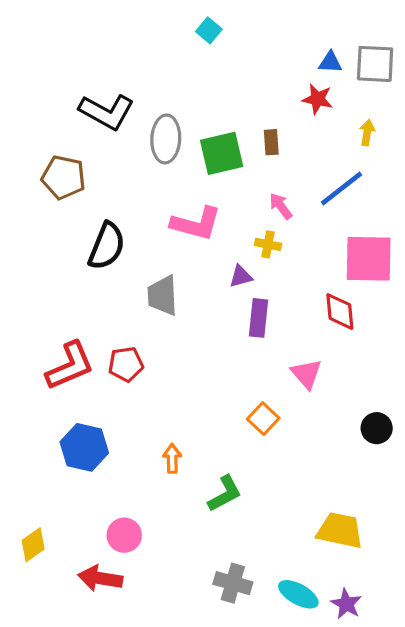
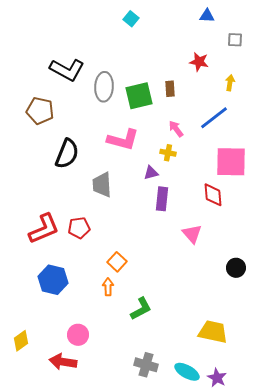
blue triangle: (330, 62) -> (207, 16), moved
gray square: (375, 64) -> (235, 40), size x0.6
orange square: (263, 419) -> (117, 262), moved

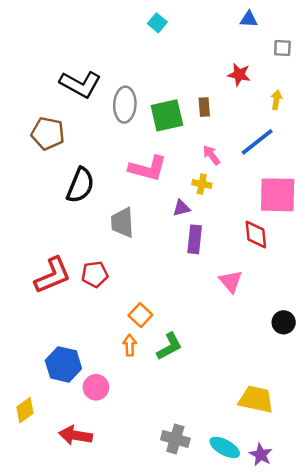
blue hexagon: (53, 280) -> (63, 364), moved
green L-shape: (141, 309) -> (169, 346), moved
pink circle: (78, 335) -> (96, 387), moved

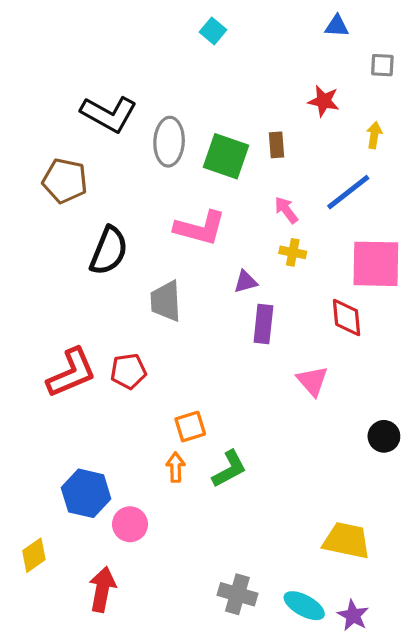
green square: (167, 115) -> (226, 156), turned 32
yellow cross: (202, 184) -> (293, 252), moved
orange square: (140, 315) -> (190, 427), turned 30
red arrow: (76, 435) -> (102, 589), turned 92

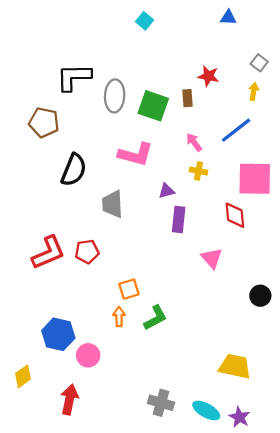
gray square: (382, 65) -> (259, 63), moved, turned 35
red star: (324, 101) -> (208, 76), moved
black L-shape: (109, 114) -> (74, 77), turned 150

